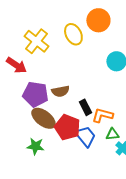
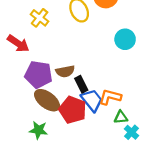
yellow cross: (36, 41) -> (40, 18), size x0.7
black rectangle: (85, 107) -> (81, 84), moved
blue trapezoid: (85, 136) -> (92, 100), moved

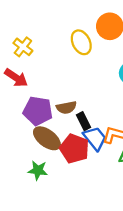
yellow cross: (40, 18) -> (23, 47), moved

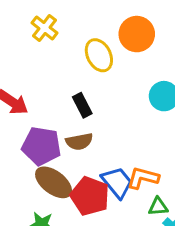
yellow cross: (23, 47) -> (44, 28), moved
black rectangle: (84, 121) -> (82, 105), moved

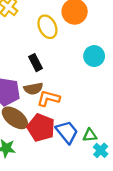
orange L-shape: (143, 178) -> (49, 98), moved
blue trapezoid: (117, 182) -> (67, 132), moved

